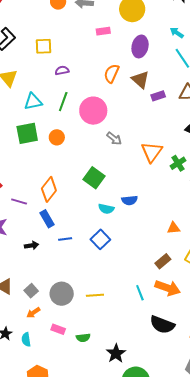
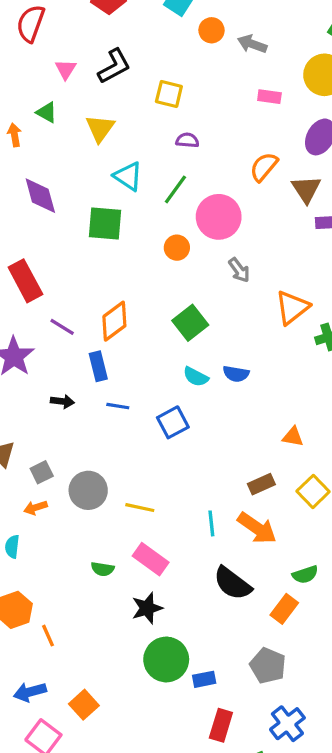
cyan triangle: (33, 102) -> (128, 176), turned 30
orange circle: (57, 137) -> (177, 248), moved
pink rectangle: (58, 329) -> (151, 559), moved, size x1.5

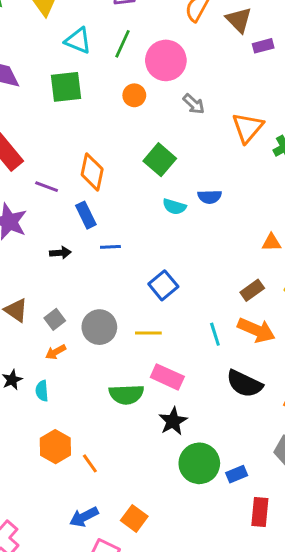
orange diamond: (114, 321) -> (92, 172), turned -30
blue square: (173, 422) -> (163, 285), moved
green semicircle: (103, 569) -> (126, 394), size x1.6

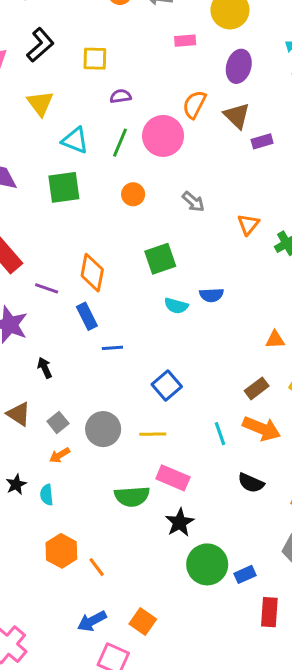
pink circle: (166, 60) -> (163, 136), moved
orange triangle: (248, 128) -> (248, 224), size x0.7
green square: (160, 160) -> (160, 259), turned 32
black arrow: (60, 253) -> (45, 368), moved, turned -108
black semicircle: (244, 384) -> (251, 483), size x0.7

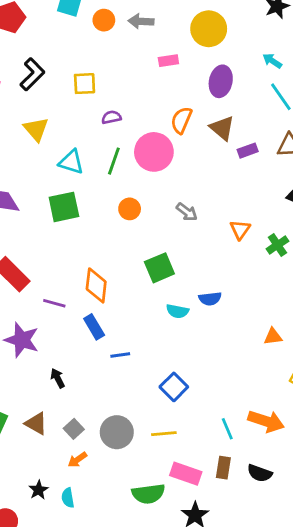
brown rectangle: (257, 388) -> (223, 468), moved, turned -40

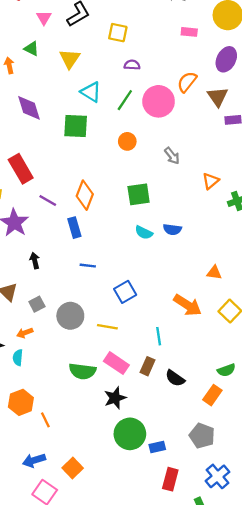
blue line: (120, 355) -> (88, 266), moved
orange arrow: (266, 421) -> (187, 305), moved
orange arrow: (77, 460) -> (25, 333), moved

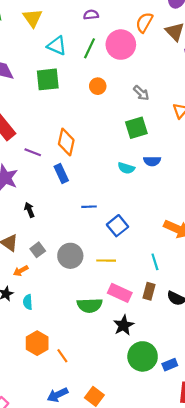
green square: (139, 194) -> (136, 128), moved
blue line: (88, 266) -> (89, 207), moved
orange arrow: (25, 333) -> (21, 271), moved

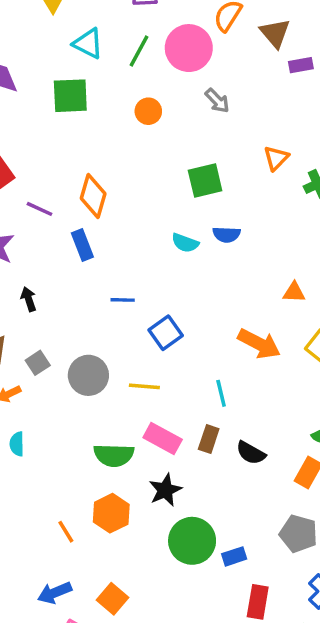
gray arrow: (141, 93) -> (217, 101), moved
orange hexagon: (37, 343) -> (111, 513), moved

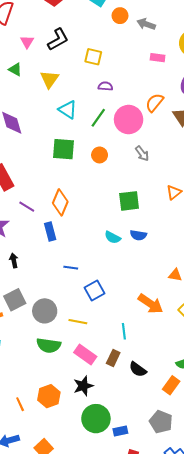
green square: (70, 96) -> (64, 149), moved
gray square: (38, 363) -> (15, 300), size x1.5
green semicircle: (114, 455) -> (49, 345), moved

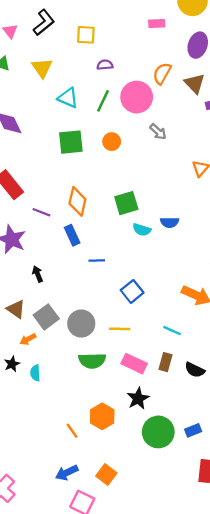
green square: (129, 201) -> (126, 203), moved
blue line: (71, 268) -> (97, 260), moved
cyan line: (124, 331) -> (172, 331), turned -49
blue rectangle: (120, 431) -> (193, 430), moved

